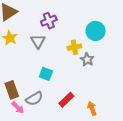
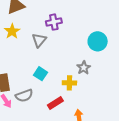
yellow cross: (74, 47) -> (69, 83), moved

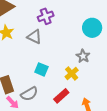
gray triangle: (39, 40) -> (34, 37), turned -35
yellow cross: (69, 83) -> (72, 73), turned -32

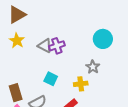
purple cross: (46, 16) -> (57, 46), moved
yellow cross: (72, 73) -> (81, 84), turned 32

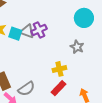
cyan square: (51, 79) -> (15, 34), moved
yellow cross: (81, 84) -> (59, 69), moved

